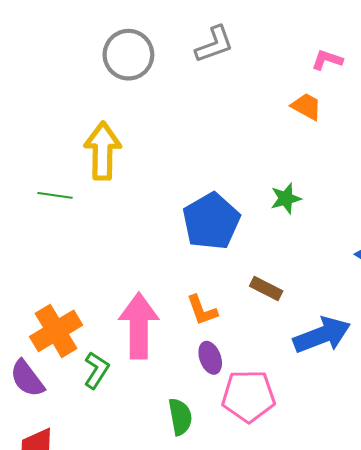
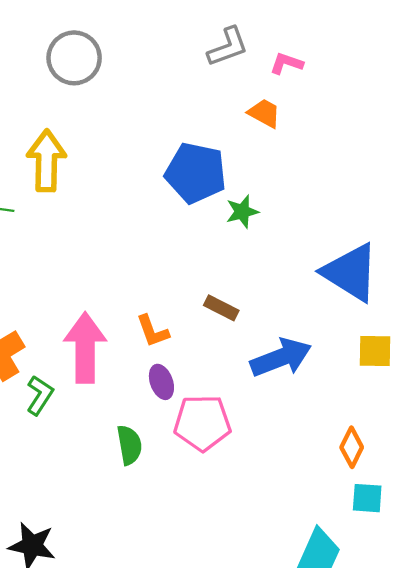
gray L-shape: (214, 44) -> (228, 47), moved
blue pentagon: (211, 221) -> (196, 173), moved, turned -30

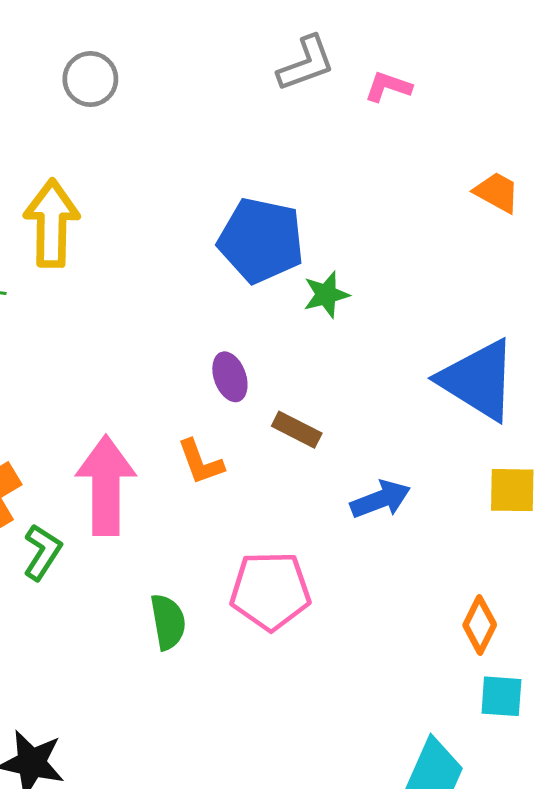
gray circle: (74, 58) -> (90, 79), size x0.7
orange trapezoid: (264, 113) -> (497, 192), moved
blue arrow: (281, 358) -> (380, 499), size x0.7
purple ellipse: (161, 382) -> (230, 377), moved

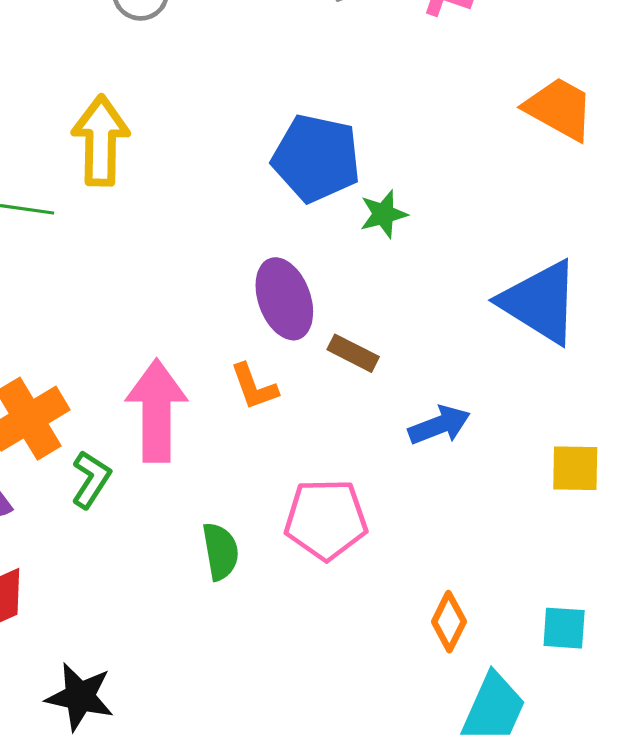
orange trapezoid: (497, 192) -> (559, 109), size x1.5
purple ellipse: (230, 377) -> (284, 299), size x1.6
yellow square: (512, 490) -> (575, 468), moved
orange diamond: (480, 625) -> (449, 622), moved

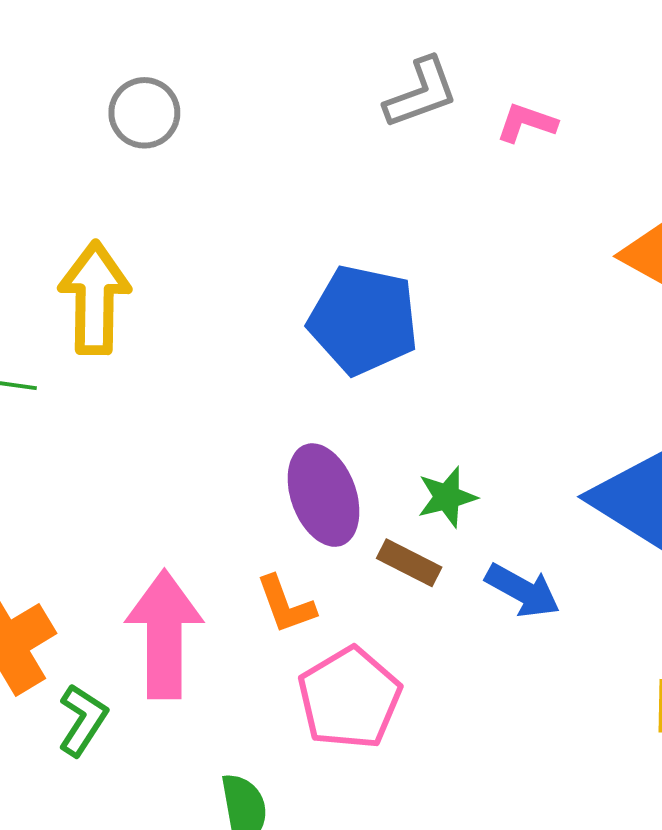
green star: (383, 214) -> (447, 497), moved
blue arrow: (439, 425) -> (523, 591), moved, turned 50
pink pentagon: (326, 519) -> (349, 698), moved, turned -30

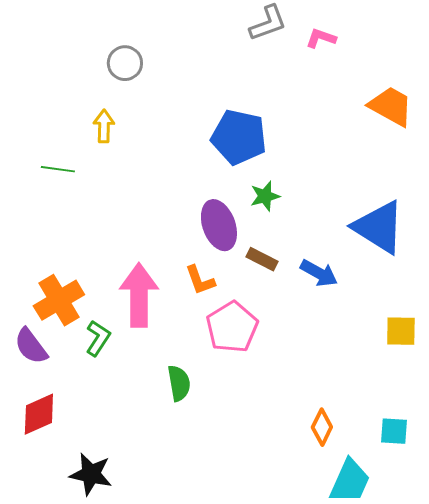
gray circle: (144, 113) -> (125, 63), moved
yellow arrow: (95, 298) -> (104, 126), size x0.6
green star: (447, 497) -> (265, 196), moved

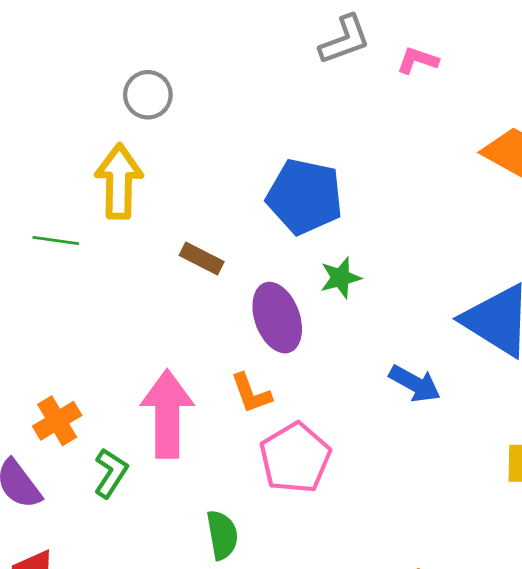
yellow arrow: (104, 126) -> (119, 181), size x1.6
brown rectangle: (262, 259) -> (202, 258), moved
orange cross: (59, 300) -> (57, 421), size x0.7

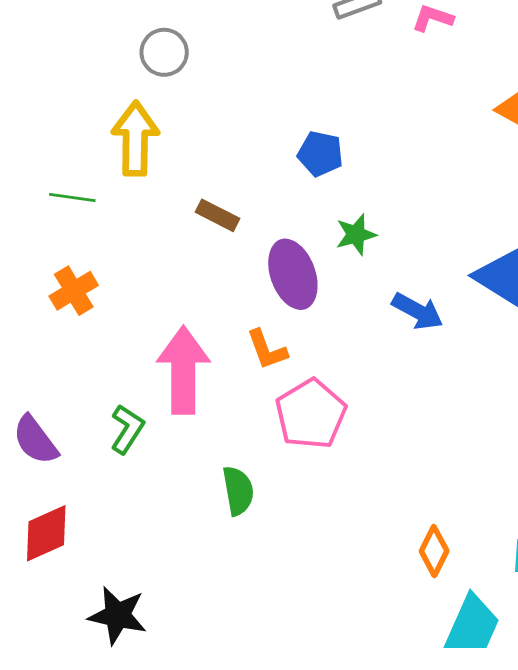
blue pentagon: (305, 197) -> (320, 154), size x0.6
blue arrow: (415, 384) -> (418, 311), moved
orange cross: (57, 421) -> (74, 291), moved

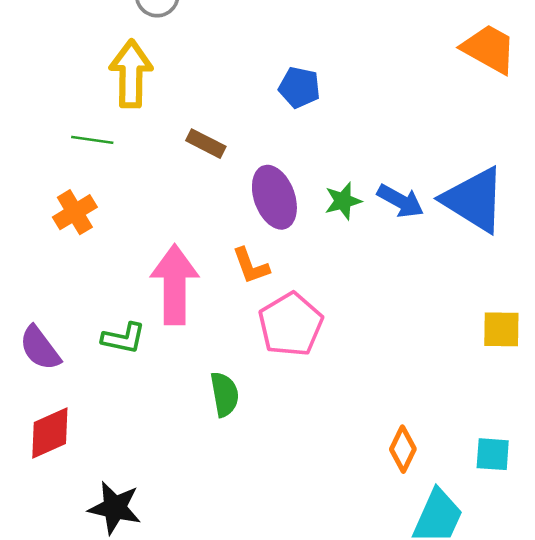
green line: (72, 198) -> (92, 140), moved
green star: (356, 235) -> (343, 201), moved
blue arrow: (418, 311) -> (400, 201), moved
green L-shape: (127, 429) -> (123, 338), turned 69

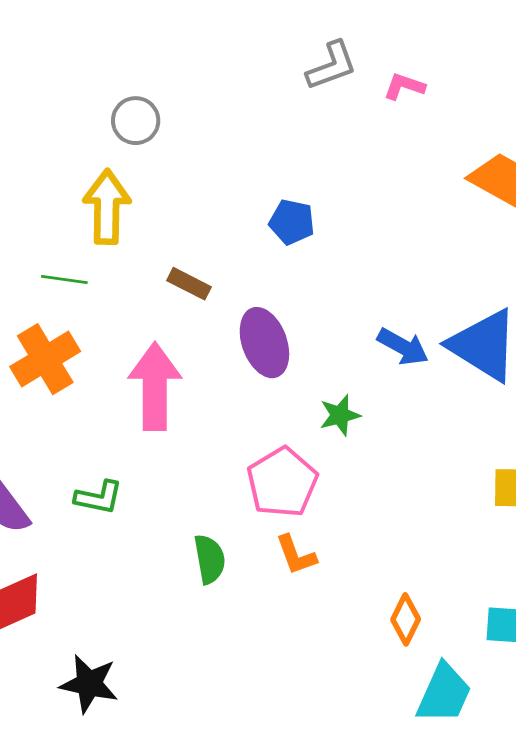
green star: (343, 201) -> (340, 415), moved
orange cross: (75, 212) -> (45, 359), size x1.4
orange L-shape: (251, 266) -> (296, 555), moved
pink arrow: (175, 285) -> (155, 386), moved

